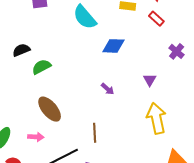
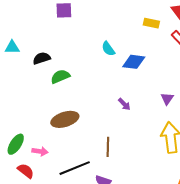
cyan semicircle: (85, 17) -> (108, 49), moved, size x0.6
brown ellipse: (50, 109) -> (65, 119), turned -72
pink arrow: (36, 137) -> (40, 151), moved

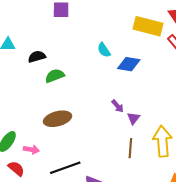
yellow rectangle: (151, 23) -> (148, 26), size x1.8
purple triangle: (167, 99) -> (134, 118), moved
brown line: (108, 147) -> (130, 148), moved

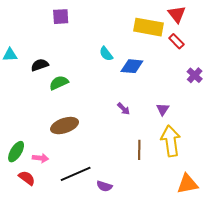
purple triangle: (134, 118) -> (163, 109), moved

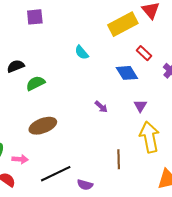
yellow rectangle: (148, 27) -> (123, 24), turned -36
red rectangle: (176, 41) -> (144, 53), moved
blue diamond: (132, 66) -> (127, 73), moved, turned 55
brown line: (139, 150) -> (119, 159), moved

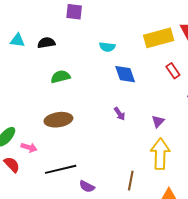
cyan semicircle: (82, 52) -> (107, 47), moved, turned -56
black semicircle: (16, 66) -> (46, 43), moved
blue diamond: (127, 73) -> (125, 74), moved
brown line: (119, 159) -> (131, 181), moved

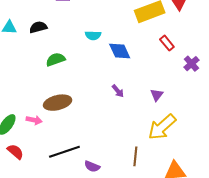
cyan semicircle: (107, 47) -> (93, 35), moved
pink arrow: (29, 147) -> (34, 120), moved
yellow arrow: (160, 154) -> (162, 127), turned -128

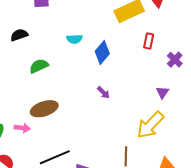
red rectangle: (167, 43) -> (149, 41), turned 56
blue diamond: (120, 51) -> (102, 53), turned 70
purple triangle: (157, 95) -> (162, 92), moved

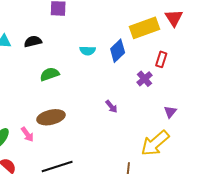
blue diamond: (102, 53) -> (118, 51), moved
purple cross: (175, 60) -> (145, 79), moved
pink arrow: (22, 128) -> (27, 134), turned 42

